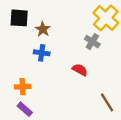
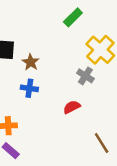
red semicircle: (80, 70) -> (72, 107), turned -56

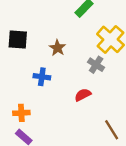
brown star: (31, 62) -> (57, 48), moved

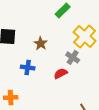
red semicircle: (83, 95) -> (61, 73), moved

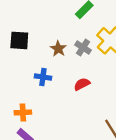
gray cross: (73, 57) -> (83, 48), moved

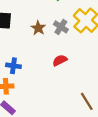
blue cross: (43, 77) -> (13, 66), moved

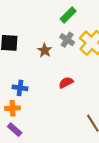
gray cross: (61, 27) -> (67, 40), moved

